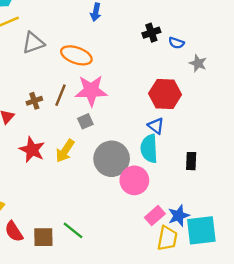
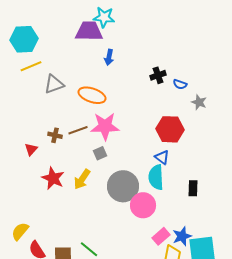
brown line: (60, 95) -> (78, 130), turned 48
brown cross: (34, 101) -> (55, 135), turned 32

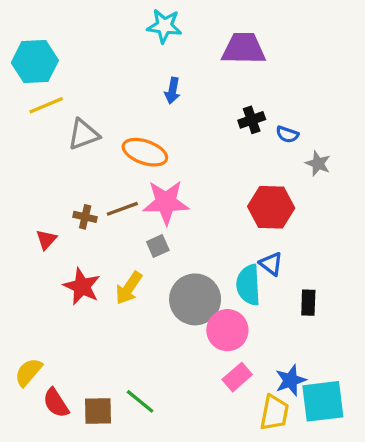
purple trapezoid: (89, 31) -> (244, 49), moved
blue triangle: (162, 157) -> (271, 264), moved
pink rectangle: (161, 236) -> (237, 377), moved

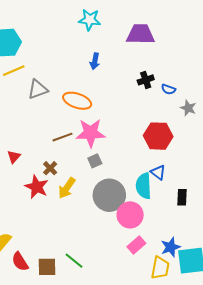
brown cross: (85, 217) -> (50, 168), moved, turned 32
gray square: (158, 246) -> (95, 161), moved

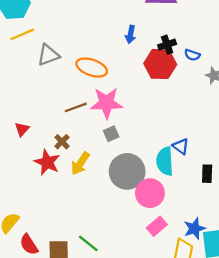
blue arrow: (95, 61) -> (131, 34), moved
red hexagon: (158, 136) -> (160, 64), moved

